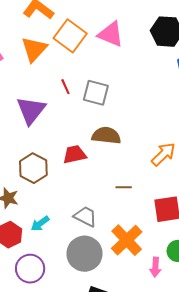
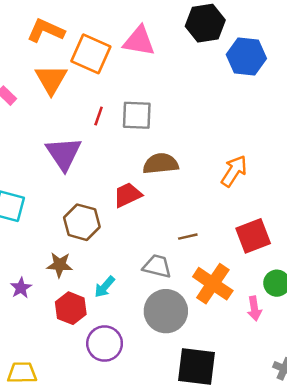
red line: (65, 87) -> (99, 116), turned 56
brown line: (124, 187) -> (188, 237), moved

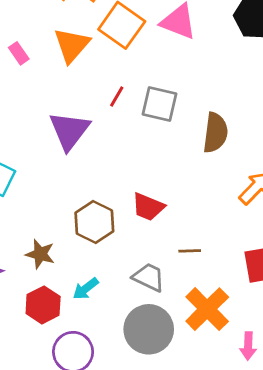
brown semicircle: (161, 164) -> (215, 133), moved, turned 92
red trapezoid: (128, 195) -> (148, 207), moved, turned -144
brown hexagon: (82, 222) -> (94, 222), moved

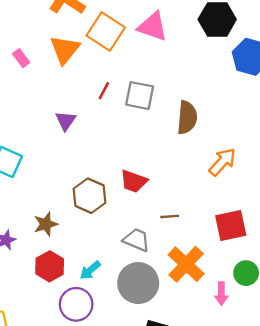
purple triangle: (69, 131) -> (66, 121), size x0.6
brown star: (40, 254) -> (46, 224), turned -30
cyan arrow: (86, 289) -> (90, 270), moved

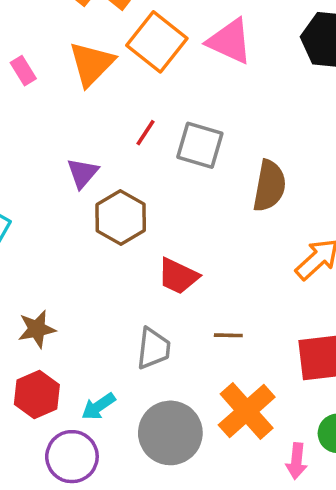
brown hexagon: (90, 196) -> (121, 218), moved
gray trapezoid: (137, 240) -> (153, 348), moved, turned 68

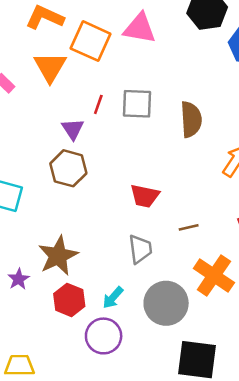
purple triangle: (83, 173) -> (73, 129), moved
brown hexagon: (121, 218) -> (68, 168), moved
brown star: (37, 329) -> (58, 256), size x1.5

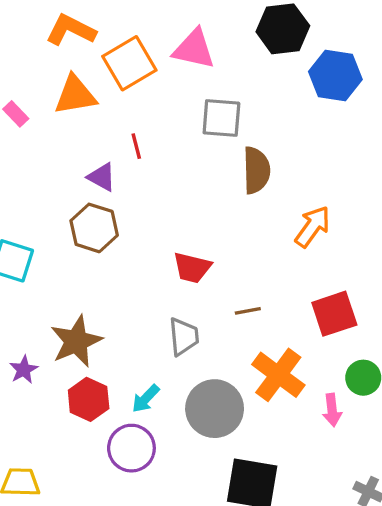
orange square: (91, 41) -> (129, 63), turned 33
orange triangle: (50, 67) -> (75, 95), turned 48
red line: (98, 104) -> (136, 146), turned -36
gray square: (137, 104) -> (221, 118), moved
purple triangle: (73, 129) -> (102, 177), turned -30

